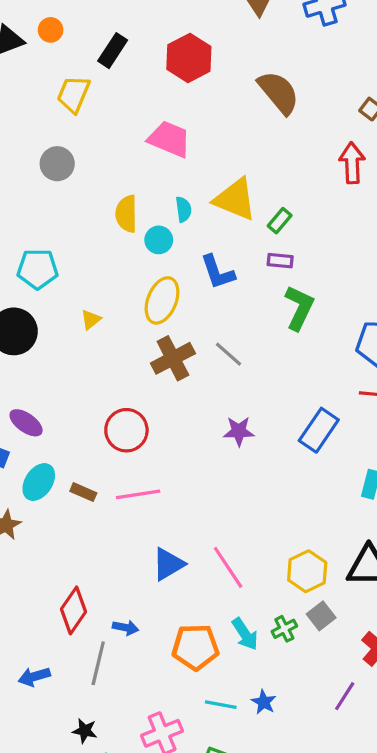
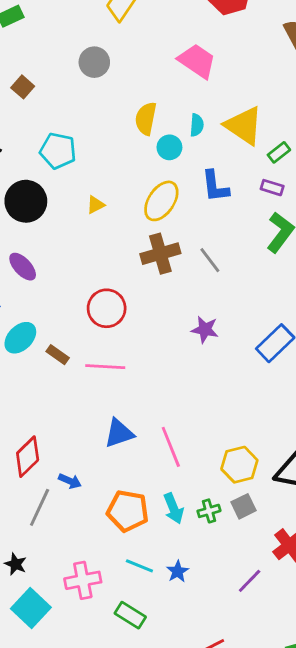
purple ellipse: (26, 423) -> (23, 267), moved

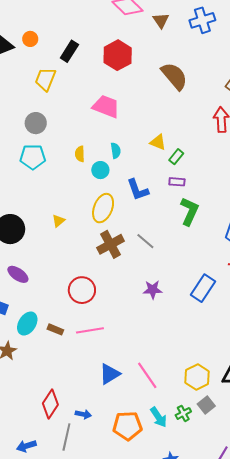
yellow semicircle: (146, 119) -> (80, 154), size x0.7
yellow triangle: (244, 126) -> (158, 142), moved, size x0.6
cyan pentagon: (58, 151) -> (33, 157), moved

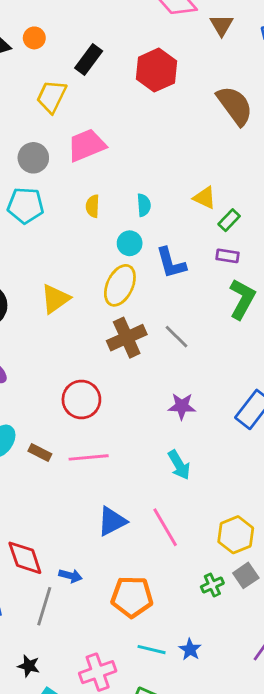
pink trapezoid: (106, 106) -> (87, 145), moved, turned -48
cyan circle: (100, 170) -> (130, 243), moved
yellow triangle: (58, 221) -> (55, 299), size x1.6
red diamond: (50, 404) -> (25, 558), turned -56
cyan arrow: (159, 417) -> (179, 465), moved

